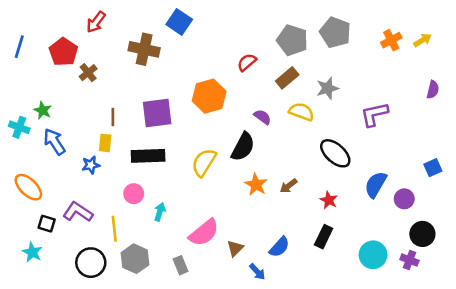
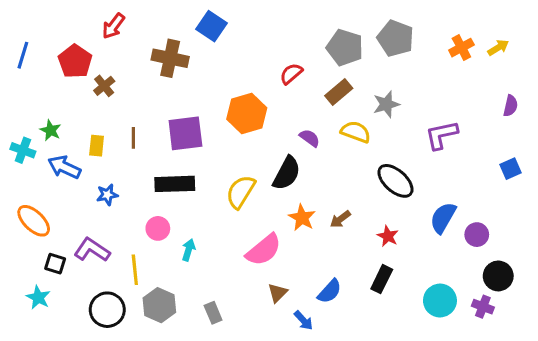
blue arrow: (54, 142) -> (64, 167), turned -32
yellow rectangle: (105, 143) -> (97, 146), moved
blue square: (433, 168) -> (510, 169), moved
pink semicircle: (204, 233) -> (264, 250), moved

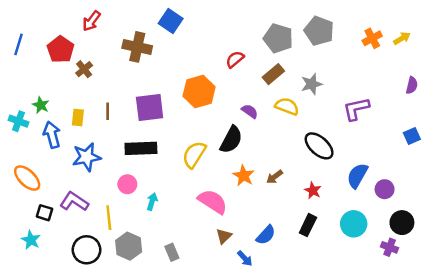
blue arrow: (64, 167) -> (52, 135), turned 50
blue star: (107, 195) -> (87, 157), size x1.6
pink semicircle: (264, 250) -> (213, 202), turned -108
cyan circle: (440, 301) -> (354, 224), moved

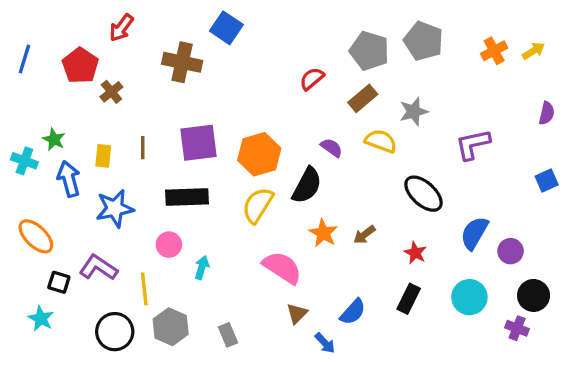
orange hexagon: (199, 91) -> (259, 154), moved

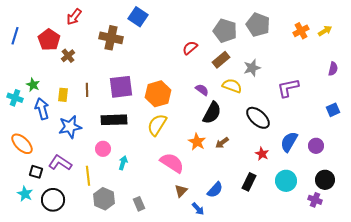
black semicircle: (307, 185) -> (212, 113), moved
purple circle: (511, 251) -> (316, 146), moved
red star: (415, 253) -> (262, 154), moved
black circle: (115, 332) -> (53, 200), moved

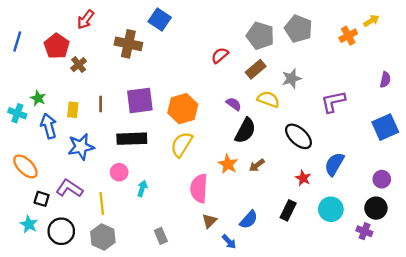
yellow arrow: (325, 31) -> (371, 21), moved
blue square: (333, 110) -> (385, 127), size x1.6
purple circle: (316, 146) -> (382, 179), moved
pink semicircle: (172, 163) -> (199, 188), turned -120
gray hexagon: (104, 199) -> (103, 237), moved

